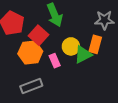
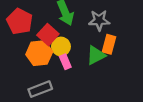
gray star: (104, 20) -> (99, 20), moved
yellow circle: (71, 46) -> (61, 47), moved

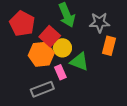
green triangle: (96, 55) -> (79, 62), moved, turned 48
pink rectangle: (65, 62) -> (60, 72), moved

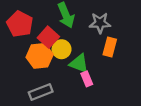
pink rectangle: (60, 72) -> (87, 79), moved

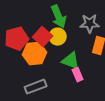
red pentagon: (20, 24) -> (17, 39), moved, turned 30
yellow circle: (62, 49) -> (58, 37), moved

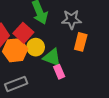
yellow circle: (58, 37) -> (36, 47), moved

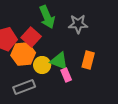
orange rectangle: (81, 42) -> (88, 60), moved
yellow circle: (36, 47) -> (42, 65), moved

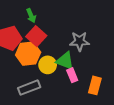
green arrow: (47, 17) -> (31, 16), moved, size x0.6
gray star: (78, 24) -> (79, 41), moved
orange rectangle: (88, 60) -> (95, 85), moved

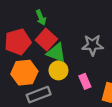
orange hexagon: (28, 54) -> (24, 73), moved
green triangle: (65, 61) -> (56, 53), moved

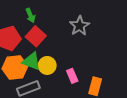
gray star: (93, 45) -> (79, 26), moved, turned -30
green triangle: (56, 53) -> (32, 61), moved

